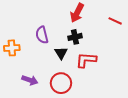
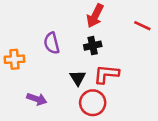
black triangle: (61, 53) -> (78, 78), moved
red circle: (61, 83) -> (93, 103), moved

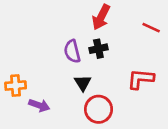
purple semicircle: (52, 43) -> (72, 51), moved
orange cross: (14, 59) -> (16, 86), moved
red L-shape: (106, 74) -> (141, 79), moved

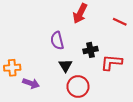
black cross: (98, 49) -> (91, 50), moved

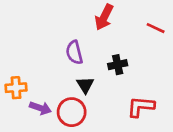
red L-shape: (111, 62) -> (141, 107), moved
red circle: (78, 86) -> (72, 112), moved

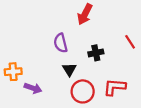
red line: (156, 28) -> (130, 42), moved, turned 32
red circle: (72, 112) -> (83, 91), moved

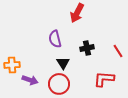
red line: (130, 42) -> (118, 51), moved
red circle: (83, 91) -> (59, 84), moved

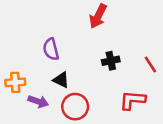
purple semicircle: (55, 39) -> (51, 49), moved
black triangle: (63, 63) -> (61, 80), moved, turned -32

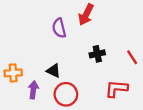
purple semicircle: (51, 49) -> (59, 28), moved
purple arrow: (38, 101) -> (33, 90), turned -102

